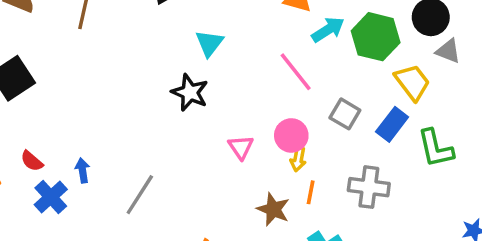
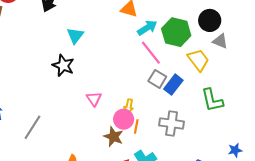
pink line: (296, 72) -> (151, 53), moved
blue rectangle: (392, 124) -> (173, 85), moved
pink circle: (291, 135) -> (124, 119), moved

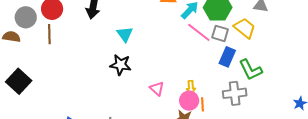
gray square: (157, 79) -> (220, 33), moved
green L-shape: (212, 100) -> (251, 70), moved

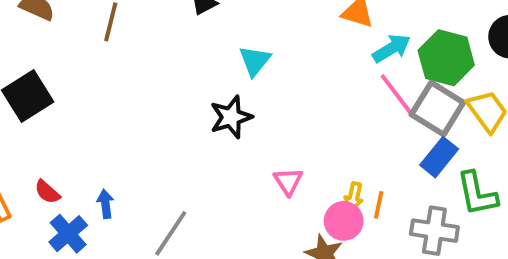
gray square: (220, 33) -> (437, 109), size x1.5
black star: (121, 65) -> (231, 117), turned 30
orange line: (203, 104) -> (379, 205), moved

